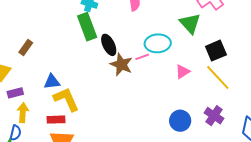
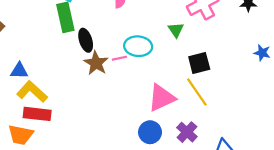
green triangle: (190, 23) -> (176, 30), size x0.7
pink triangle: (183, 72) -> (162, 98), moved, size x1.8
yellow L-shape: (66, 99) -> (32, 92), turned -32
red rectangle: (56, 120) -> (37, 114), moved, size x1.4

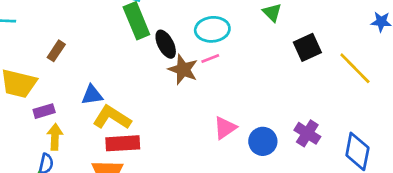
cyan ellipse: (138, 46) -> (212, 29), moved
yellow line: (197, 92) -> (355, 68), moved
pink triangle: (162, 98) -> (225, 128), moved, size x0.7

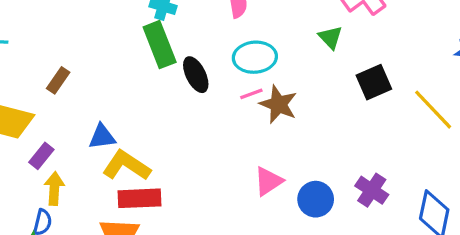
brown star: (183, 70) -> (278, 104), moved
purple rectangle: (44, 111) -> (41, 156), turned -36

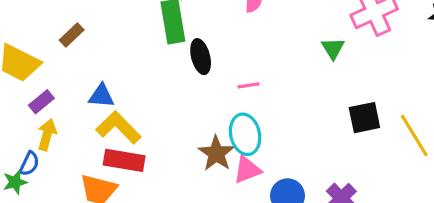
cyan ellipse: (255, 57) -> (245, 134), moved, turned 69
black square: (374, 82) -> (364, 118), moved
brown star: (278, 104) -> (216, 153), moved

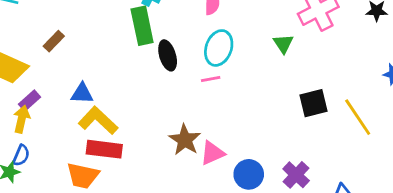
cyan ellipse: (245, 134) -> (219, 48), moved, turned 36
yellow arrow: (47, 135) -> (22, 119), moved

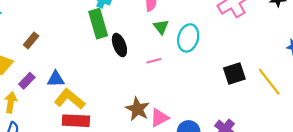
green triangle: (283, 44) -> (161, 27), moved
cyan ellipse: (219, 48) -> (188, 38), moved
purple rectangle: (30, 101) -> (27, 81), moved

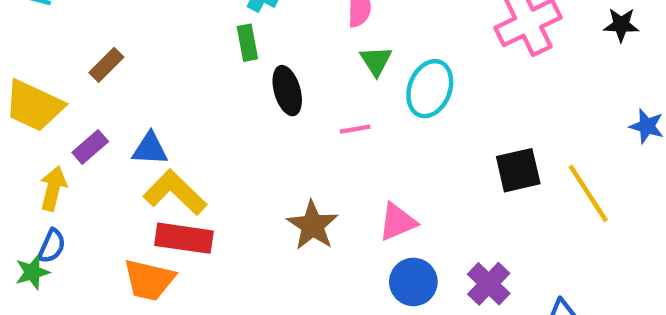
green rectangle: (98, 24) -> (247, 43), size x0.6
pink triangle: (159, 118) -> (397, 222), moved

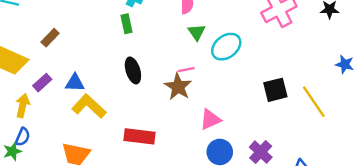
cyan ellipse: (430, 89) -> (226, 47), turned 32
black ellipse: (287, 91) -> (133, 70), moved
brown star: (312, 225) -> (178, 87), moved
red rectangle: (184, 238) -> (140, 136), moved

